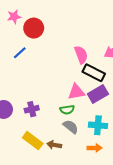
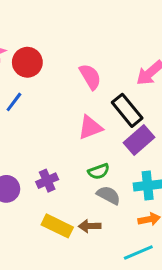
pink semicircle: (81, 55) -> (90, 77), moved
black rectangle: (94, 73) -> (127, 110), turned 35
pink triangle: (76, 92) -> (90, 127), moved

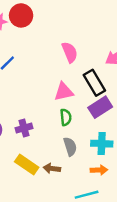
red circle: (27, 62) -> (21, 15), moved
green semicircle: (99, 171) -> (66, 117), moved, turned -84
gray semicircle: (108, 195) -> (70, 147), turned 36

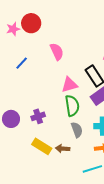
pink semicircle: (70, 52) -> (57, 52), moved
green semicircle: (66, 117) -> (72, 106), size x1.5

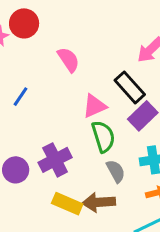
blue line: (22, 63) -> (21, 97), moved
purple cross: (38, 116) -> (55, 160), size x1.5
brown arrow: (63, 149) -> (99, 202), size x1.5

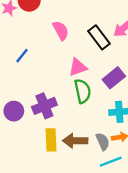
black rectangle: (130, 87) -> (99, 37), moved
gray semicircle: (116, 171) -> (103, 141), moved
yellow rectangle: (67, 204) -> (51, 140), turned 60

